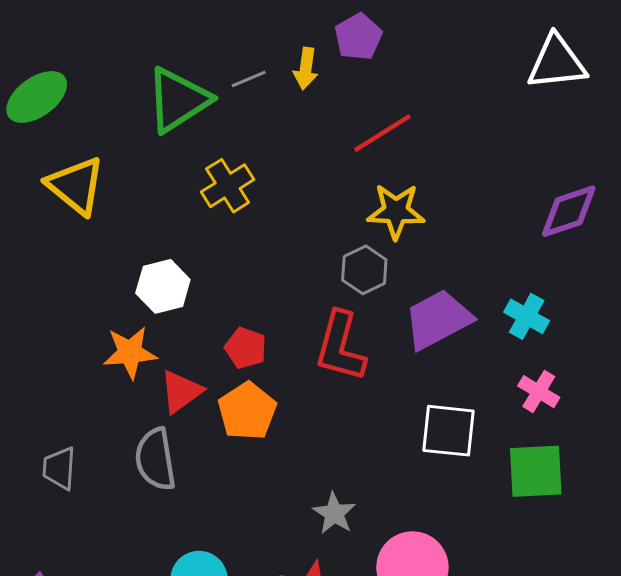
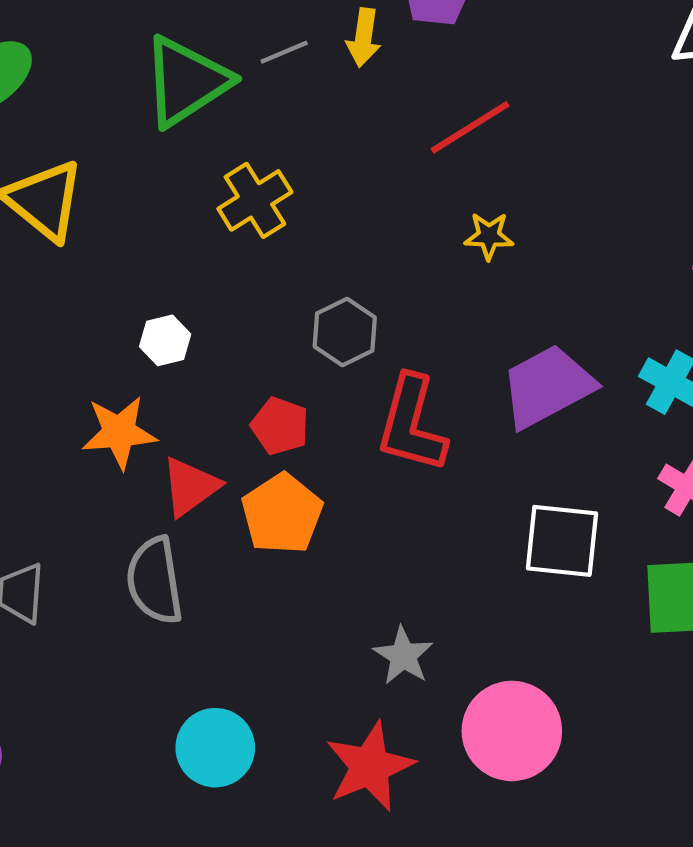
yellow star: (396, 211) -> (489, 236), size x0.6
gray hexagon: (364, 270) -> (345, 332), moved
white hexagon: (163, 286) -> (165, 340), size x0.7

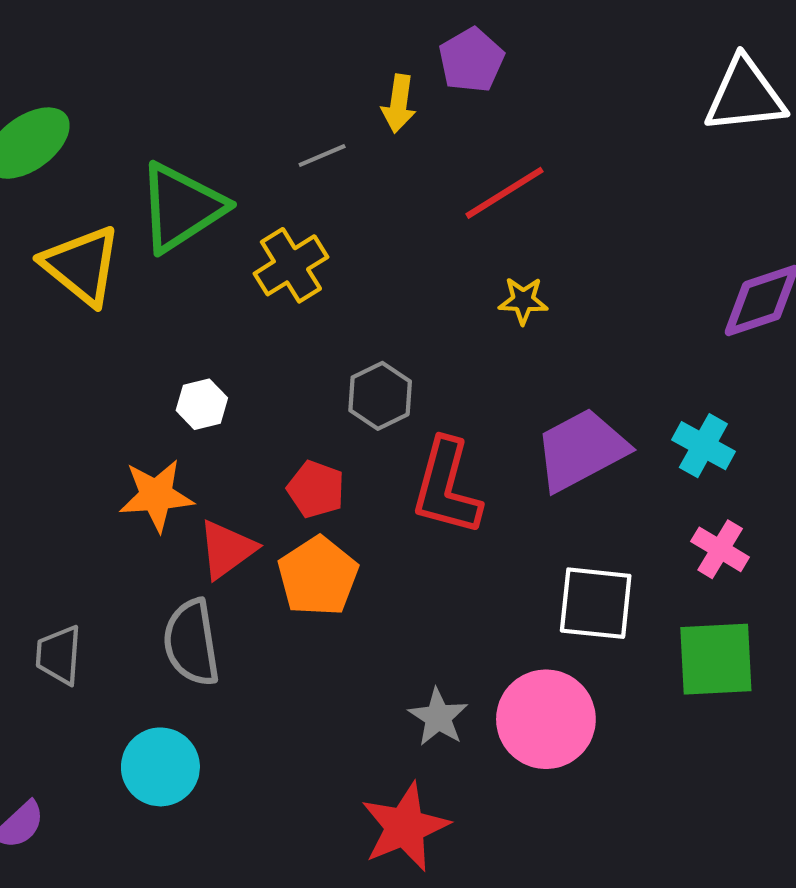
gray line: (284, 52) -> (322, 155), moved
green triangle: (186, 81) -> (181, 207), moved
pink circle: (512, 731) -> (546, 719), moved
cyan circle: (215, 748) -> (160, 767), moved

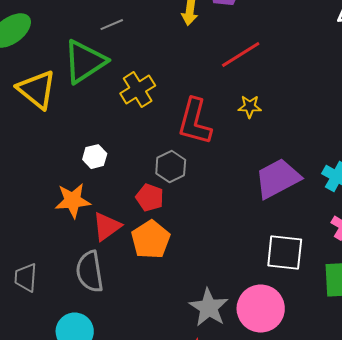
gray line: (322, 155) -> (112, 25), moved
gray hexagon: (380, 396) -> (171, 167), moved
red L-shape: (446, 487) -> (195, 122), moved
gray star: (438, 717) -> (209, 308), size x1.4

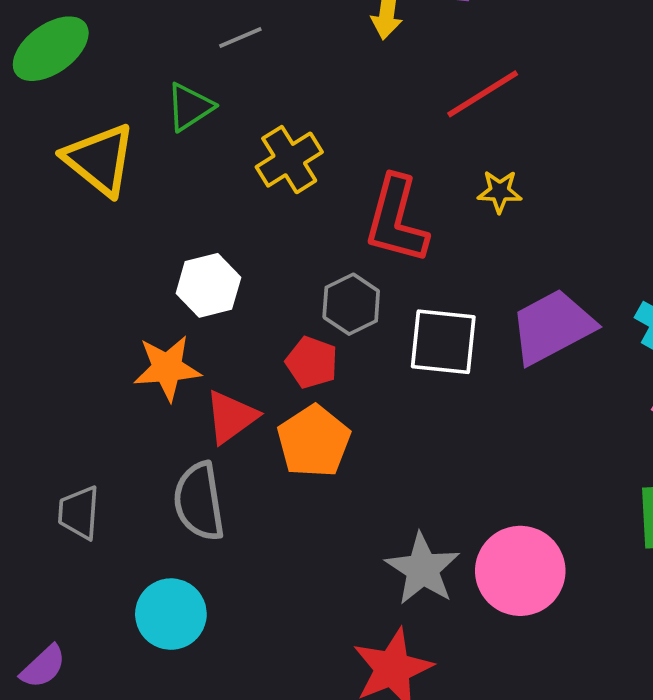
green triangle: (85, 62) -> (190, 107), size x0.6
white hexagon: (95, 157) -> (208, 285), size x1.4
white square: (285, 253) -> (443, 342), moved

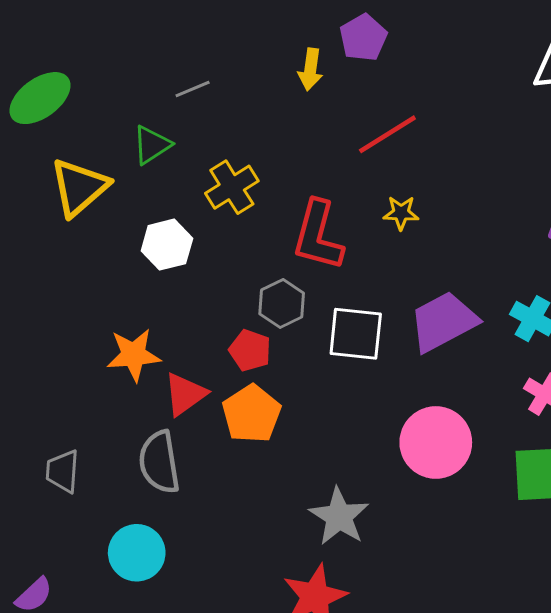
yellow triangle: (100, 160) -> (79, 187), turned 40
white hexagon: (208, 285) -> (167, 245), moved
pink circle: (520, 571) -> (436, 442), moved

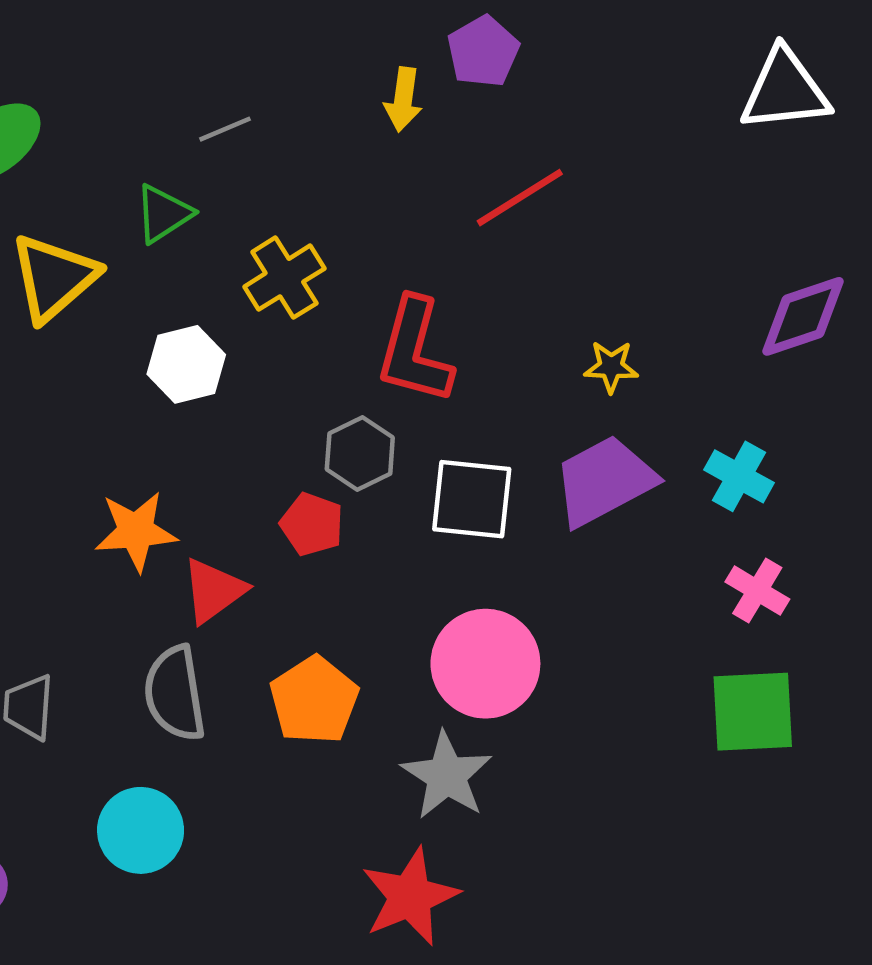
yellow star: (401, 213) -> (611, 367), moved
orange pentagon: (251, 414) -> (314, 700), moved
pink circle: (436, 442) -> (485, 664), moved

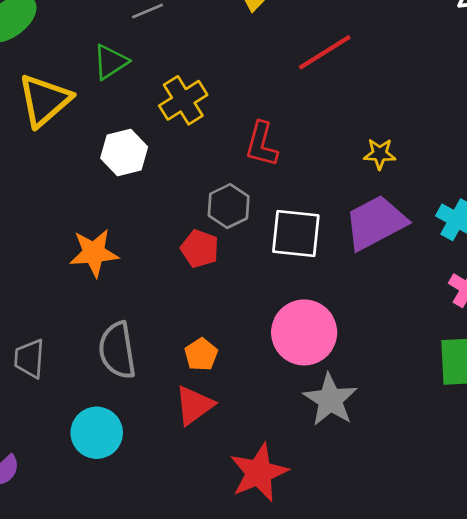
red L-shape: (415, 351) -> (262, 144), size x0.7
red triangle: (214, 591) -> (194, 405), moved
orange pentagon: (314, 700) -> (201, 354), size x0.6
gray star: (447, 776) -> (330, 400), moved

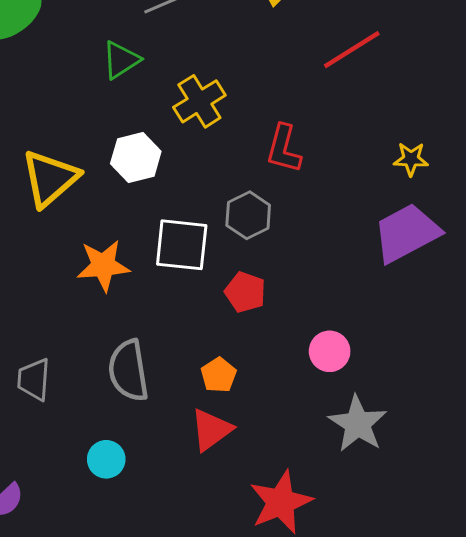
yellow triangle: (44, 100) -> (50, 178), moved
white square: (296, 234) -> (182, 245), moved
red pentagon: (200, 249) -> (245, 292), moved
pink circle: (304, 332) -> (330, 351), size x0.6
cyan circle: (97, 433) -> (106, 459), size x0.7

